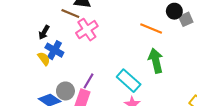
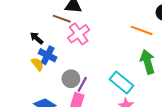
black arrow: (44, 32) -> (37, 38), turned 104
gray circle: (65, 91) -> (71, 79), moved

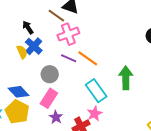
orange line: (142, 30) -> (88, 58), moved
purple line: (82, 84) -> (69, 58), moved, turned 70

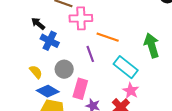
pink cross: (68, 34) -> (81, 18), turned 35
yellow semicircle: (22, 52) -> (36, 72), moved
purple line: (69, 58) -> (90, 54), moved, turned 63
gray circle: (50, 74) -> (64, 69), moved

